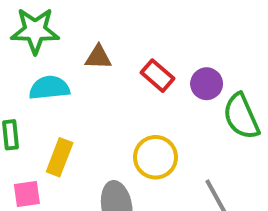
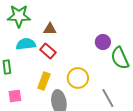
red rectangle: (158, 76) -> (48, 51), moved
yellow rectangle: (60, 157) -> (44, 81), moved

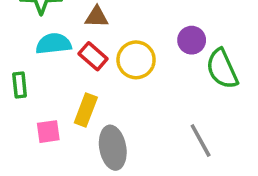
yellow circle: (78, 78) -> (136, 60), moved
pink square: (15, 96) -> (48, 132), moved

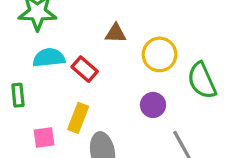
brown triangle: (97, 17) -> (116, 33), moved
purple circle: (192, 40) -> (153, 105), moved
yellow circle: (136, 60) -> (160, 54), moved

